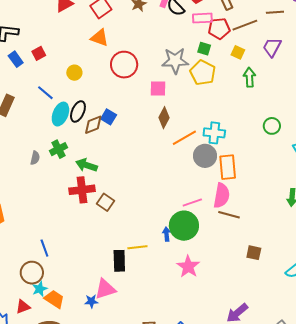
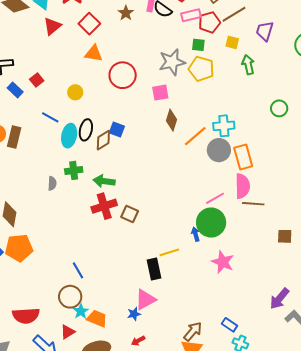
green cross: (58, 149) -> (74, 170), turned 30

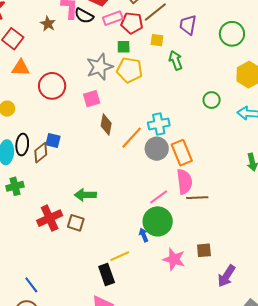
red pentagon: (209, 22) -> (132, 23), turned 30
green arrow: (104, 181) -> (85, 195), moved
brown square: (285, 236) -> (204, 250), moved
purple arrow: (279, 299) -> (226, 276), moved

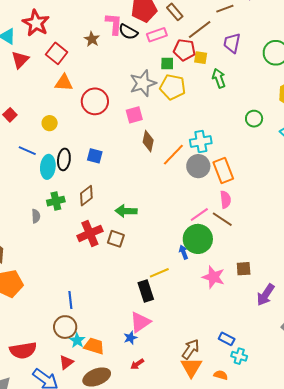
red pentagon: (132, 23) -> (184, 50), moved
brown diamond: (41, 153) -> (86, 196), moved
pink semicircle: (184, 182) -> (225, 200), size x0.7
brown line: (197, 198) -> (222, 219), moved, turned 35
blue line: (31, 285) -> (70, 300), turned 30

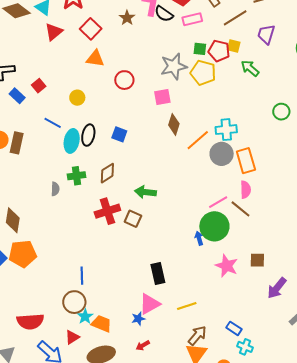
red pentagon: (184, 50) -> (219, 51), moved
green arrow: (219, 78) -> (250, 68), turned -36
red circle: (95, 101) -> (124, 80), size x0.7
yellow line: (159, 273) -> (187, 306), moved

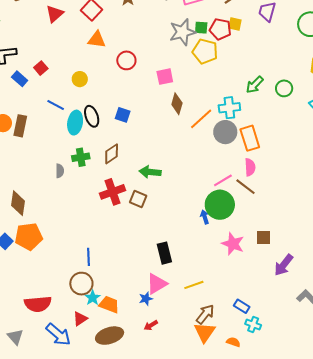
gray star: (174, 66) -> (182, 32), moved
green arrow: (250, 68) -> (255, 85), moved, turned -84
black ellipse: (88, 135) -> (92, 116), turned -30

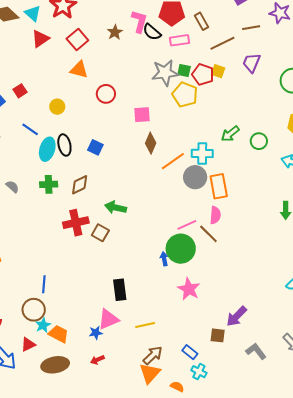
gray semicircle: (60, 171) -> (12, 187), moved, turned -56
brown square: (263, 237) -> (218, 335), moved

